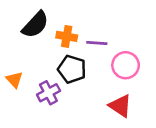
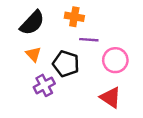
orange cross: (67, 36) -> (74, 17), moved
orange triangle: (14, 80) -> (33, 54), moved

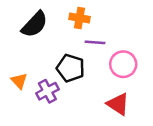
orange triangle: (33, 54) -> (19, 81), moved

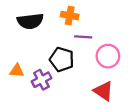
black semicircle: (35, 24) -> (30, 21), turned 40
orange triangle: (19, 81) -> (17, 71), turned -42

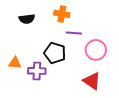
black semicircle: (30, 21) -> (27, 19), size x0.7
purple cross: (42, 80) -> (37, 71), turned 30

